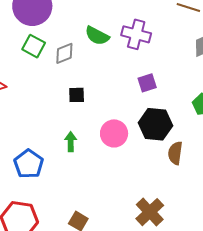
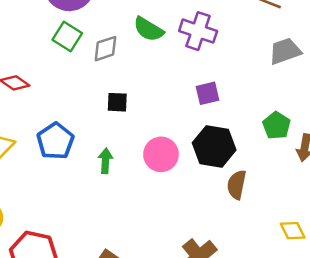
blue pentagon: (29, 164) -> (55, 141), moved

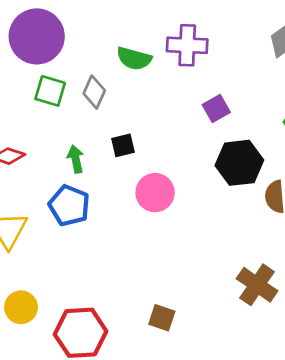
gray diamond: (105, 49) -> (94, 92), turned -32
pink circle: (161, 154) -> (155, 193), moved
green arrow: (105, 161) -> (76, 159), moved

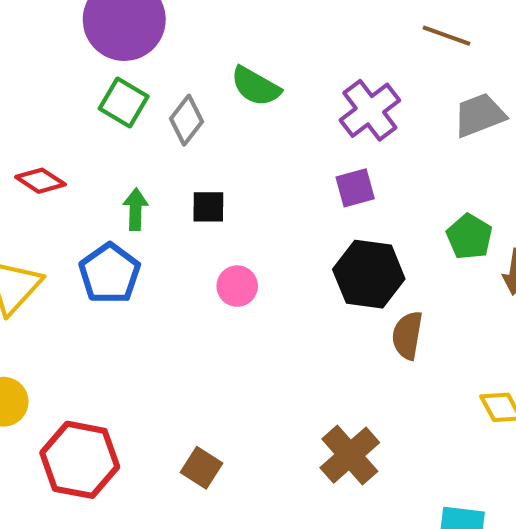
purple cross: (187, 45) -> (370, 110), moved, turned 36
pink circle: (155, 193) -> (237, 286), size x0.7

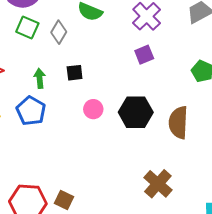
black hexagon: (369, 274) -> (136, 112), moved
brown semicircle: (407, 335) -> (178, 123), size x1.4
brown square: (201, 468) -> (64, 200), moved

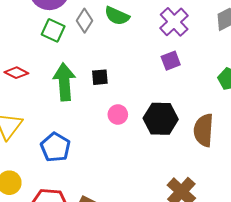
gray diamond: (59, 32) -> (85, 21), moved
green arrow: (40, 78) -> (64, 82), size x1.8
blue pentagon: (31, 111) -> (55, 147), moved

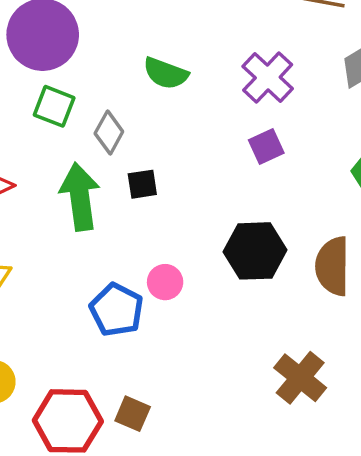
gray diamond: (85, 21) -> (109, 133), moved
pink circle: (118, 115) -> (165, 282), moved
blue pentagon: (55, 147) -> (117, 310), moved

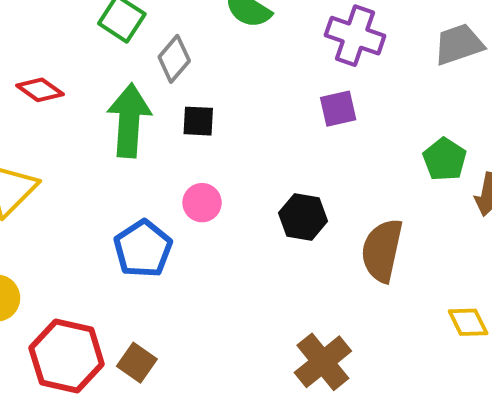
purple cross: (268, 77) -> (355, 36), turned -36
black hexagon: (255, 251) -> (303, 217), size x0.7
pink circle: (165, 282) -> (202, 203), moved

